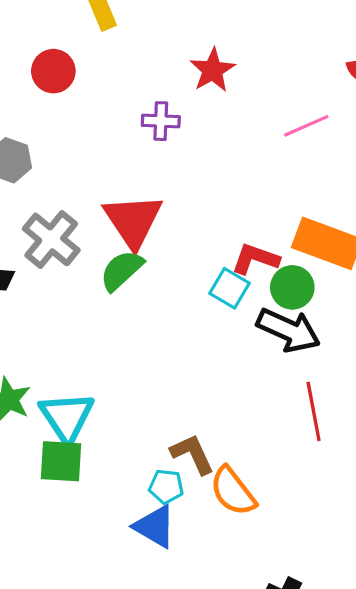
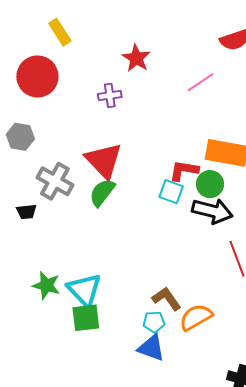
red circle: (53, 71) -> (37, 76), size x1.5
orange semicircle: (233, 491) -> (196, 317), turned 108

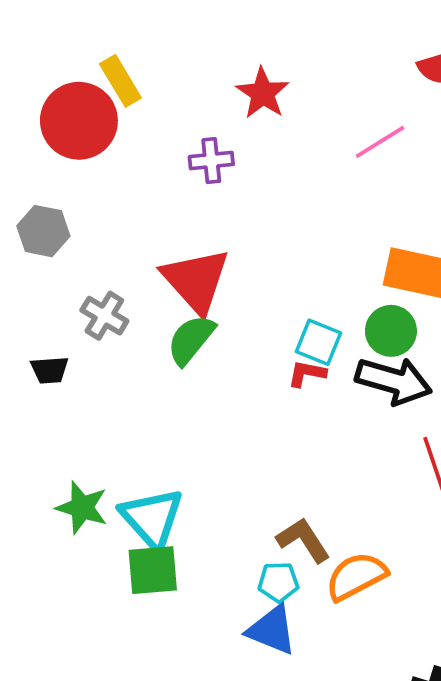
yellow rectangle: (60, 32) -> (120, 81), moved
red L-shape: (184, 170) -> (307, 374), moved, size x0.7
gray cross: (55, 181) -> (104, 316), size x0.7

